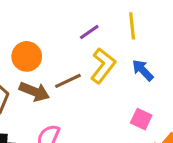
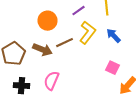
orange circle: (27, 56) -> (48, 21), moved

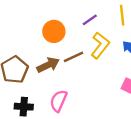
brown arrow: (42, 50) -> (48, 65), turned -48

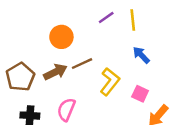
purple line: (90, 20) -> (106, 18), moved
yellow L-shape: (100, 45) -> (110, 82), moved

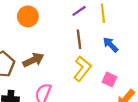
orange circle: (61, 37) -> (28, 16), moved
brown line: (82, 64) -> (79, 39), moved, turned -72

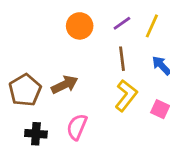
yellow line: (103, 13) -> (152, 26), turned 30
orange circle: (28, 16) -> (80, 26), moved

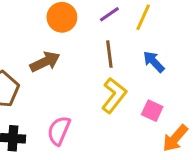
brown arrow: (65, 85) -> (45, 62), moved

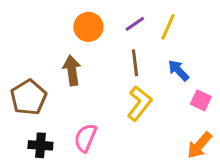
brown arrow: (45, 62) -> (72, 70), turned -72
pink square: (152, 111) -> (201, 100), moved

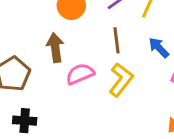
pink semicircle: (85, 138) -> (80, 74), moved, turned 44

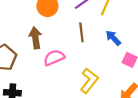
yellow L-shape: (121, 80) -> (89, 81), moved

